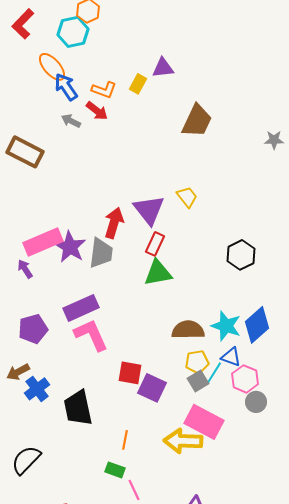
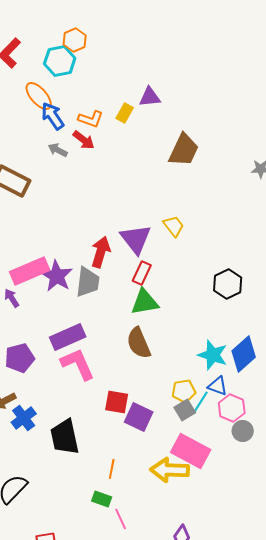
brown semicircle: (188, 330) -> (139, 343), moved, turned -112

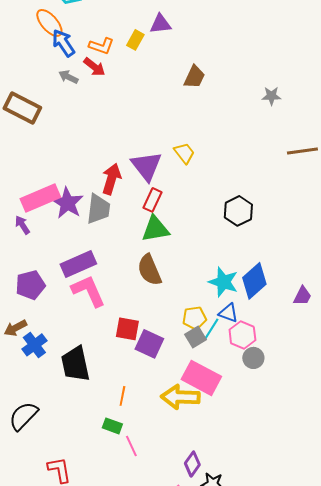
brown trapezoid: (184, 150) -> (194, 77), size x0.7

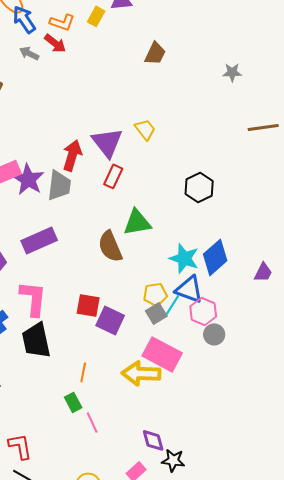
green triangle: (155, 229) -> (137, 222), moved
pink L-shape: (88, 291) -> (33, 298), moved, turned 30
blue triangle: (228, 313) -> (189, 289), size x1.4
green rectangle: (112, 426) -> (73, 402), turned 42
purple diamond: (192, 464) -> (153, 440), turned -50

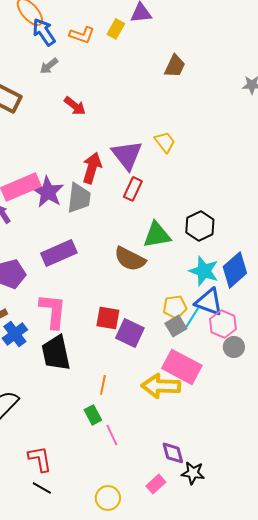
red arrow: (55, 43) -> (75, 106), moved
gray arrow: (29, 53) -> (49, 66), turned -66
black hexagon: (199, 187) -> (200, 226), moved
brown semicircle: (110, 246) -> (130, 259), turned -40

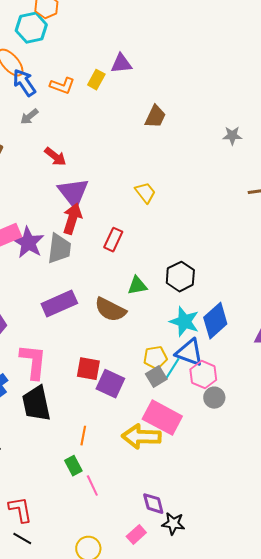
purple triangle: (127, 155) -> (73, 193), moved
green triangle: (157, 235) -> (137, 286), size x0.7
purple rectangle: (59, 253) -> (59, 304), moved

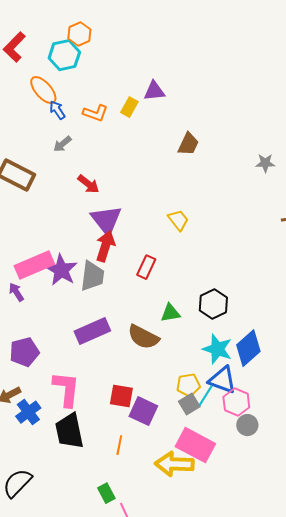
blue arrow: (24, 83) -> (57, 110), size x0.7
orange line: (83, 436) -> (119, 445), moved

